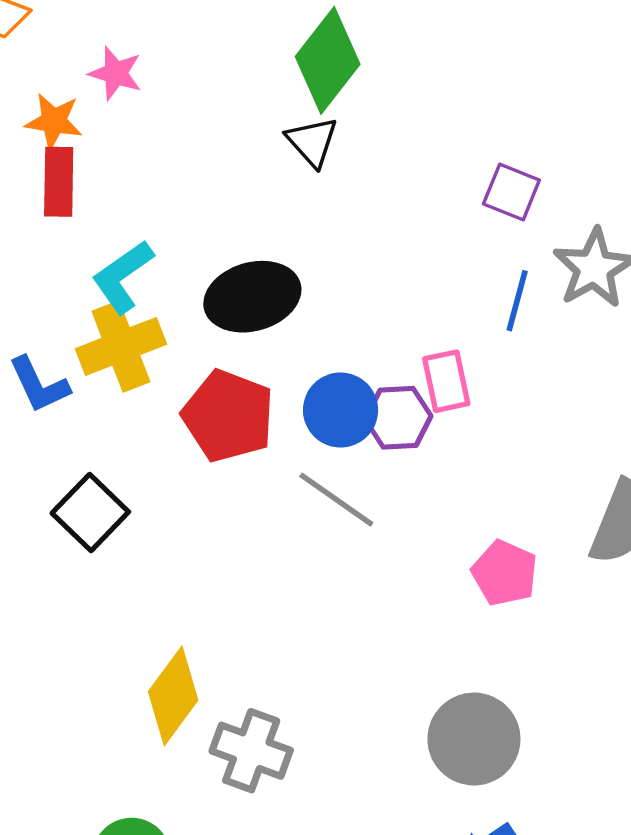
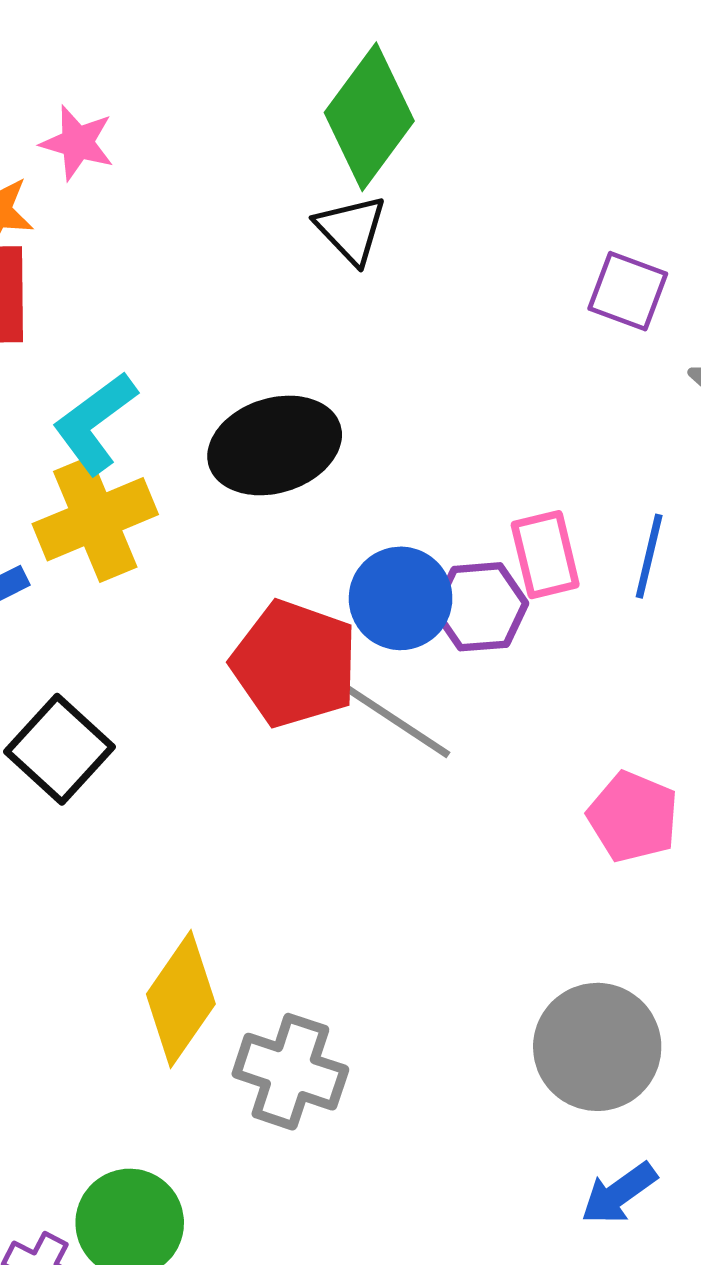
blue line: (517, 301) -> (649, 556), moved
red pentagon: (228, 416) -> (295, 664), moved

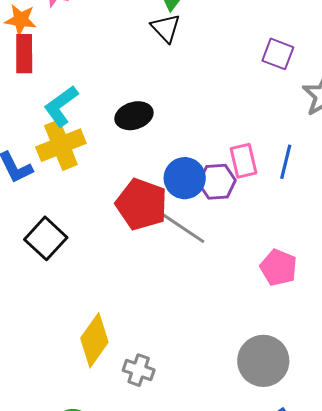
black ellipse: (275, 445) -> (134, 116), size x0.7
gray cross: (290, 1072) -> (139, 370), size x0.7

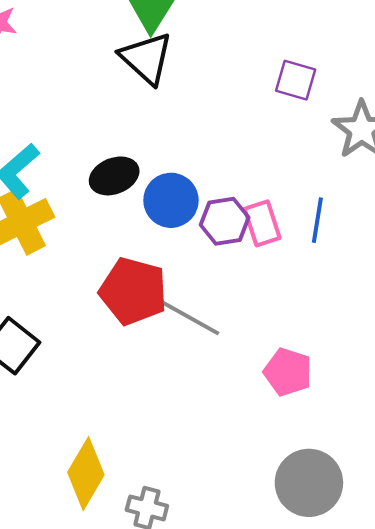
black triangle: (166, 28) -> (146, 58), size x1.4
blue circle: (185, 178) -> (171, 200), moved
purple hexagon: (217, 182) -> (225, 221), moved
pink pentagon: (278, 268) -> (288, 372), moved

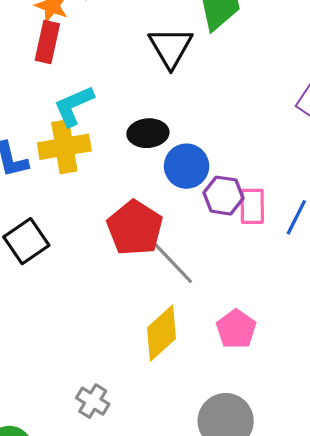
black triangle: (146, 58) -> (171, 47), moved
yellow diamond: (86, 474) -> (162, 333), moved

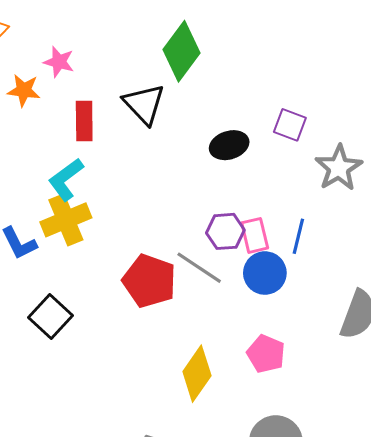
red rectangle: (47, 42) -> (84, 121), moved
black ellipse: (148, 133) -> (229, 145), moved
blue circle: (187, 166) -> (265, 273), moved
gray line: (173, 263) -> (199, 268), moved

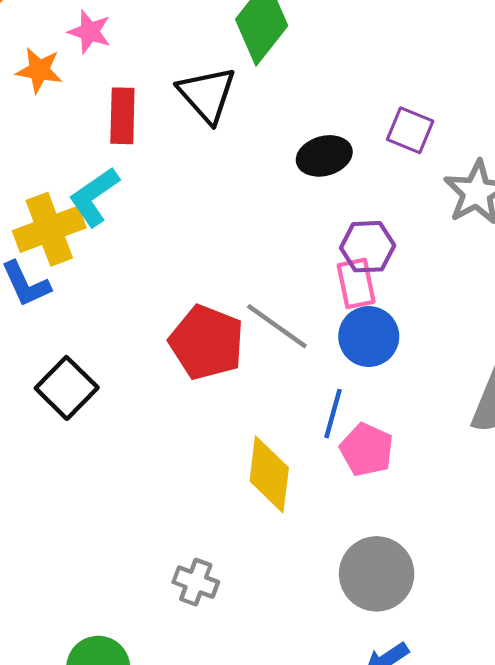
yellow cross: (66, 220) -> (49, 229), moved
purple hexagon: (225, 231) -> (368, 247), moved
blue line: (298, 236) -> (333, 414), moved
yellow diamond: (197, 374) -> (269, 474), turned -30

